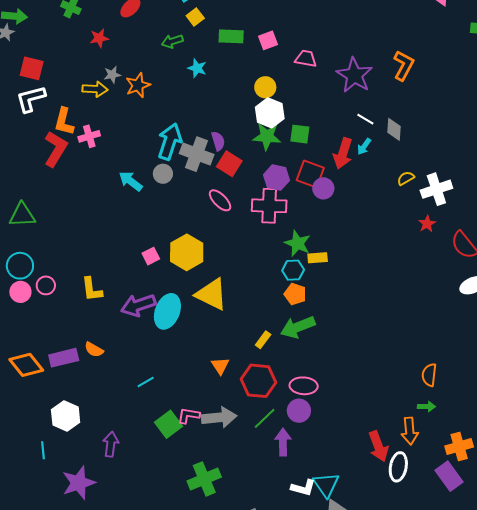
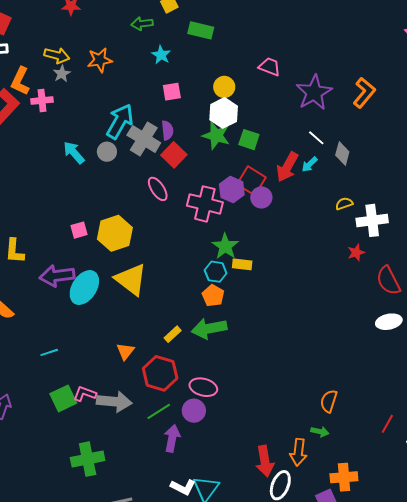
pink square: (268, 40) -> (172, 92), moved
gray star: (112, 75) -> (62, 74), moved, turned -30
purple hexagon: (276, 178) -> (232, 190), moved

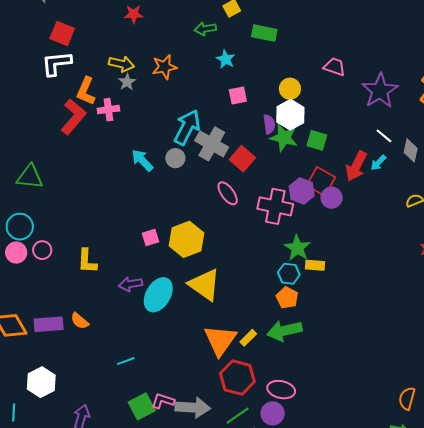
purple semicircle: (167, 130) -> (269, 124), moved
purple arrow: (57, 276) -> (130, 284), size x0.7
orange triangle: (125, 351) -> (220, 340), moved, size x1.8

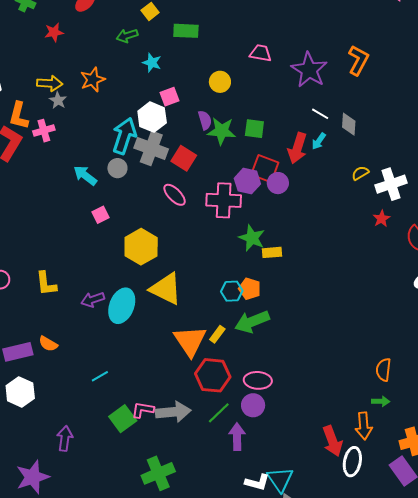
white hexagon: (290, 115) -> (152, 117), moved
pink square: (151, 238) -> (101, 215), moved
cyan hexagon: (289, 274) -> (232, 291), moved
white hexagon: (41, 382) -> (20, 392), moved

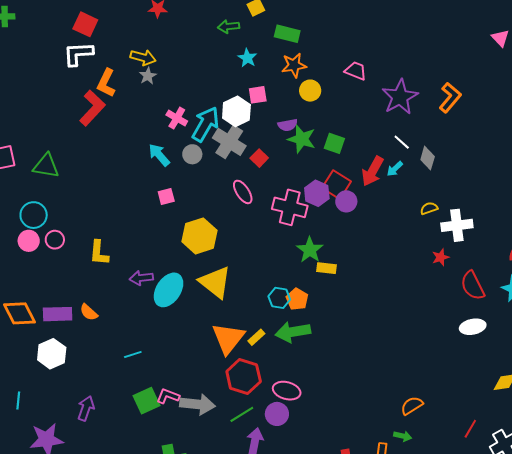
orange star: (93, 80) -> (294, 65), moved
purple semicircle: (205, 120) -> (288, 125), turned 84
pink cross: (44, 131) -> (177, 118), moved, turned 35
red square: (184, 158) -> (259, 158), size x0.7
orange semicircle: (383, 370) -> (412, 406), turned 40

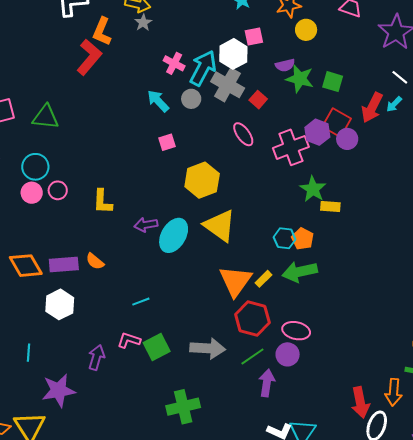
pink cross: (290, 207) -> (291, 147), turned -32
pink L-shape: (168, 396) -> (129, 340), moved

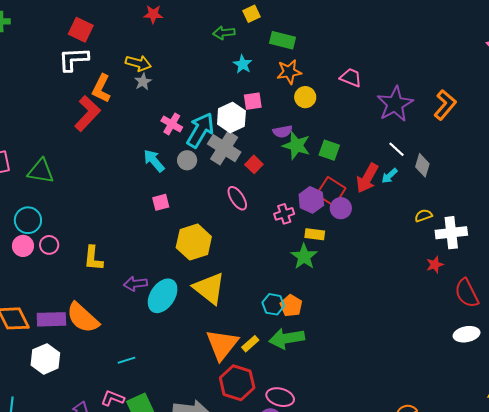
pink cross: (291, 147) -> (284, 214), size x0.6
yellow rectangle: (330, 207) -> (315, 234), moved
orange semicircle: (95, 261) -> (83, 318), size x1.8

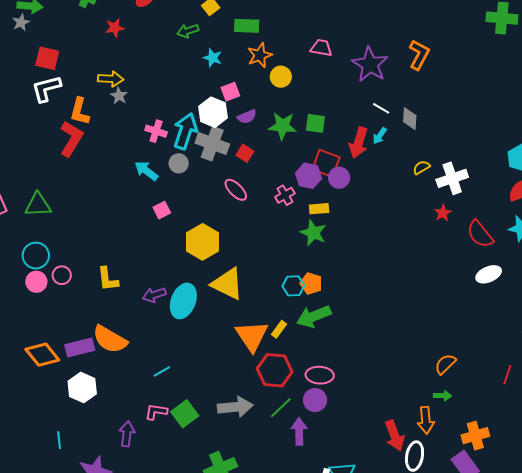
purple semicircle: (283, 131) -> (247, 117), moved

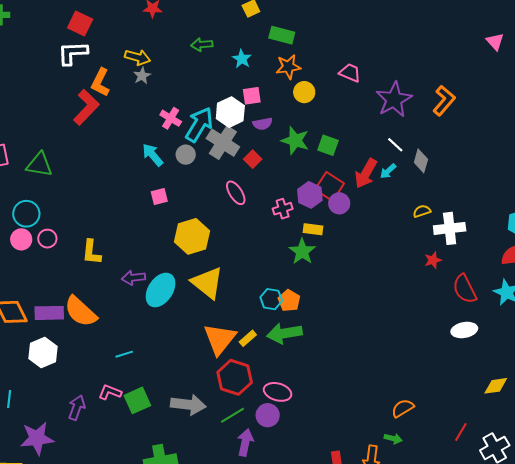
green arrow: (188, 31) -> (202, 45), moved

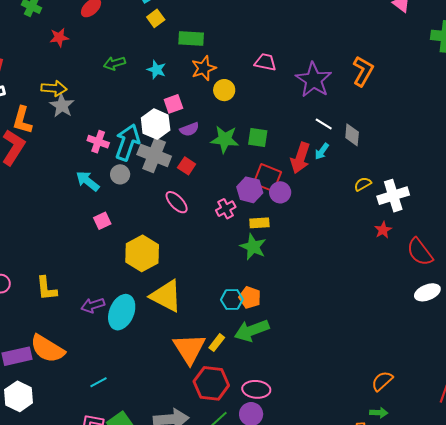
gray star: (142, 76) -> (62, 106), size x1.4

